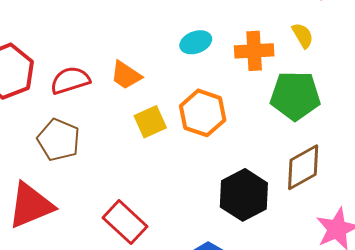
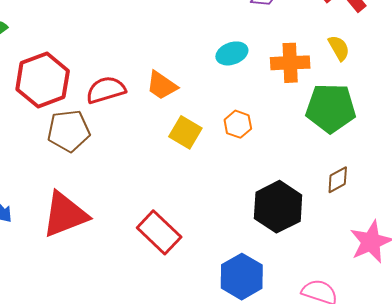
orange hexagon: (203, 113) -> (238, 124), size x0.6
yellow square: (150, 122) -> (185, 132), turned -36
brown pentagon: (59, 140) -> (69, 131), moved, turned -30
brown diamond: (303, 167) -> (338, 180), size x0.6

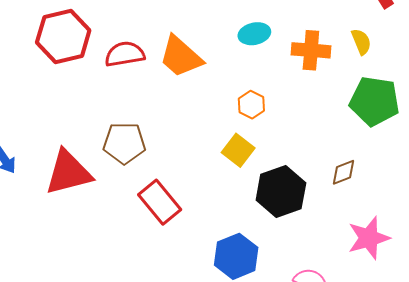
orange trapezoid: (162, 85) -> (181, 57), size x1.4
green pentagon: (331, 108) -> (375, 101), moved
brown pentagon: (69, 131) -> (124, 143), moved
yellow square: (185, 132) -> (238, 150), moved

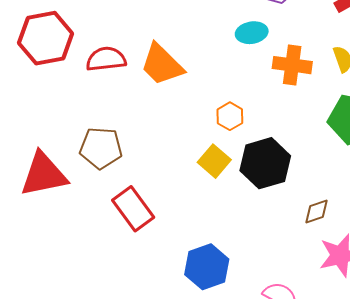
cyan ellipse: (254, 34) -> (252, 33), moved
brown diamond: (344, 172) -> (317, 211), moved
black hexagon: (281, 192) -> (265, 163), moved

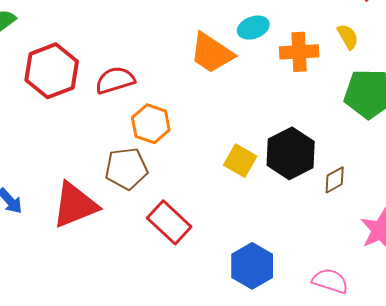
orange trapezoid: (162, 65) -> (212, 53), moved
orange hexagon: (230, 116) -> (151, 124), moved, size x1.4
brown diamond: (317, 211) -> (335, 180), moved

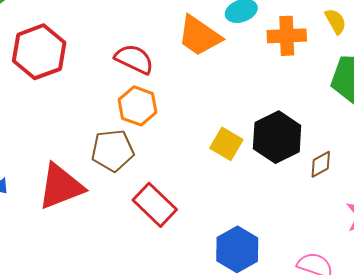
red semicircle: (115, 80) -> (134, 59), moved, turned 42

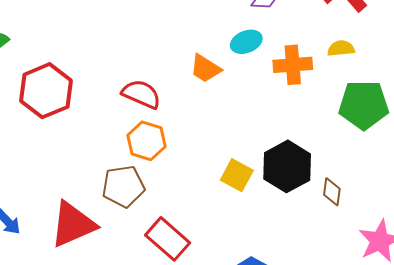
yellow semicircle: (336, 21) -> (341, 48), turned -64
orange trapezoid: (199, 36) -> (205, 68), size x0.7
brown diamond: (321, 164) -> (332, 192), turned -52

